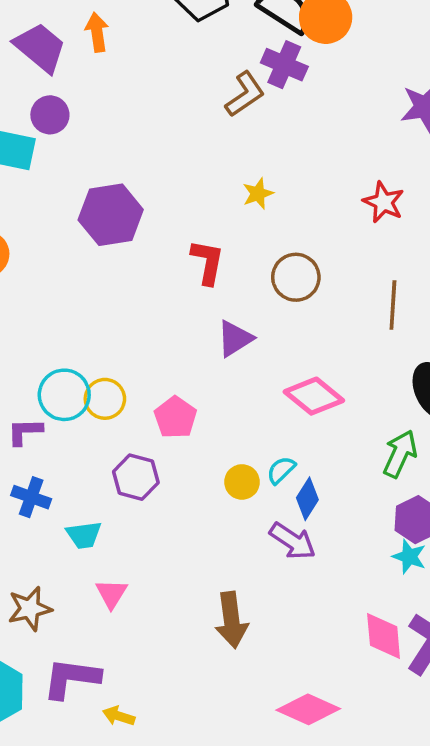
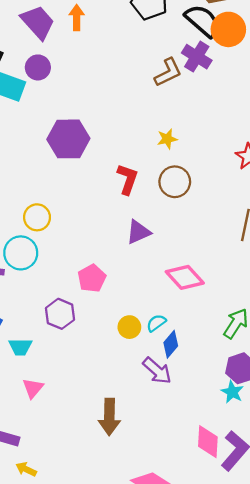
brown circle: (296, 277) -> (175, 182), moved
yellow circle: (105, 399) -> (37, 217), moved

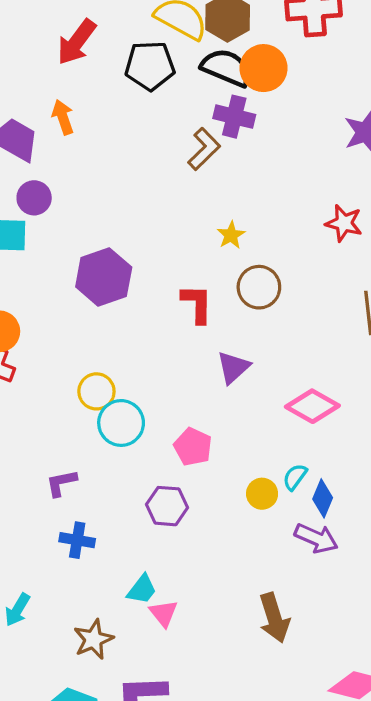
cyan circle: (21, 253) -> (121, 423), moved
cyan trapezoid: (20, 347) -> (142, 589), moved, turned -35

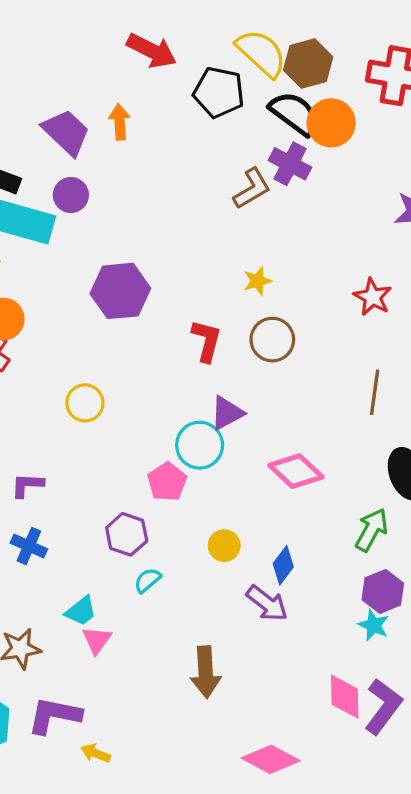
red arrow: (76, 42) -> (152, 51), turned -114
cyan circle: (121, 423) -> (200, 445), moved
cyan semicircle: (295, 477) -> (147, 580), moved

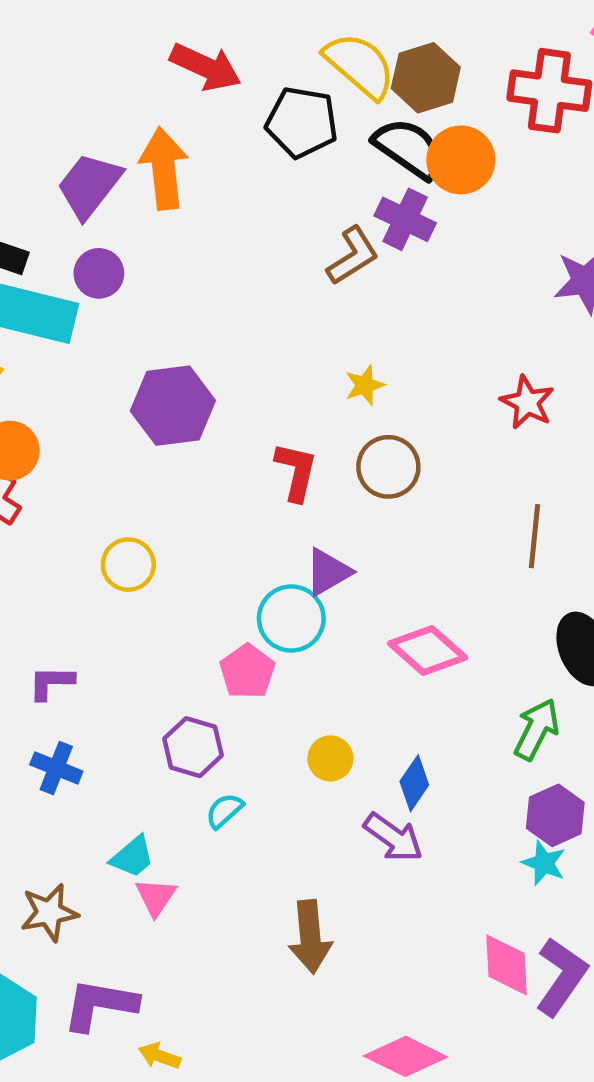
orange arrow: (120, 122) -> (164, 168), size x1.6
purple trapezoid: (66, 132) -> (89, 185), turned -94

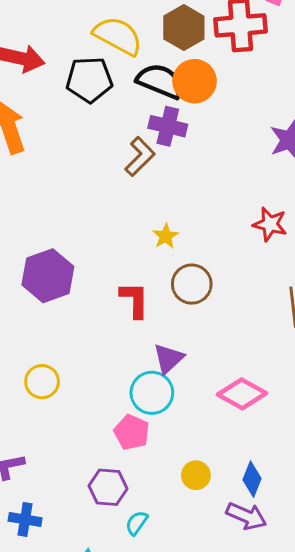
brown hexagon: (426, 78) -> (184, 28), moved

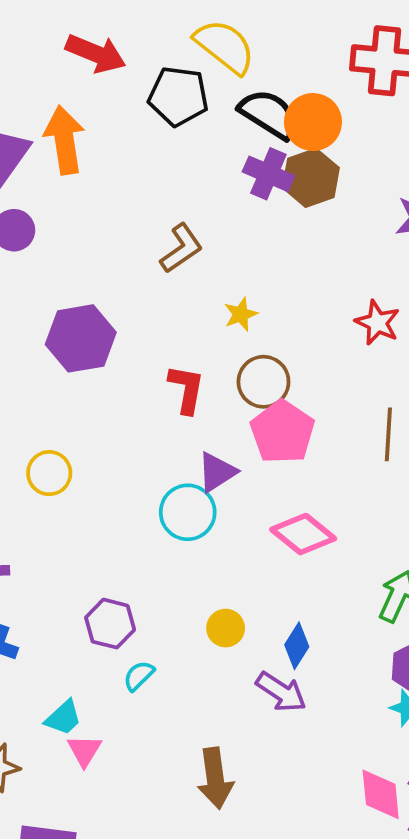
brown hexagon: (184, 28) -> (311, 178), moved
brown L-shape: (140, 156) -> (181, 248), moved
pink pentagon: (132, 432) -> (282, 432), moved, size x1.4

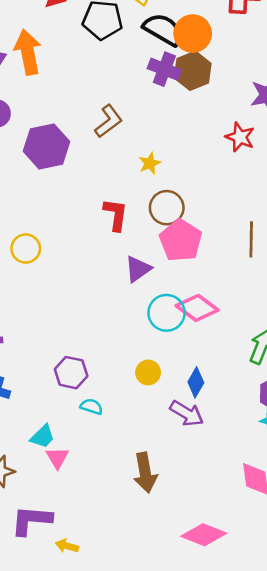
red star: (377, 323) -> (240, 137), moved
purple hexagon: (81, 338) -> (47, 146), moved
yellow circle: (49, 473) -> (26, 248), moved
cyan circle: (188, 512) -> (166, 313), moved
cyan semicircle: (139, 676) -> (92, 407), turned 65

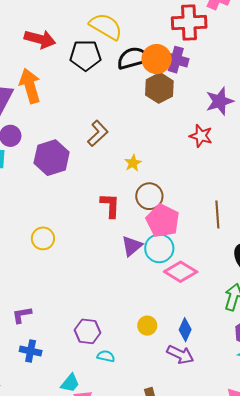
black semicircle: (163, 29) -> (133, 58), turned -40
purple cross: (164, 69) -> (176, 60), moved
cyan circle: (166, 313) -> (159, 248), moved

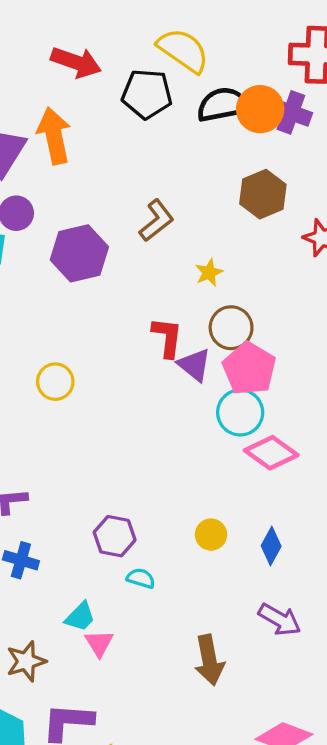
brown hexagon: (159, 88) -> (263, 194), moved
purple triangle: (132, 246) -> (194, 365), moved, turned -45
purple arrow: (180, 354) -> (280, 620), moved

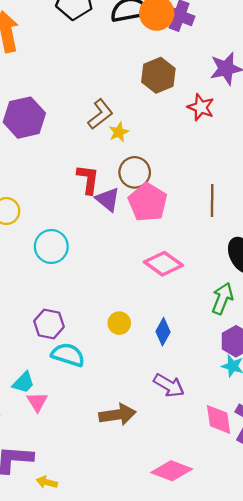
brown L-shape: (156, 221) -> (100, 114), moved
cyan circle: (240, 412) -> (51, 247), moved
cyan semicircle: (141, 578) -> (68, 355), size x1.6
brown arrow: (209, 660) -> (118, 415), turned -88

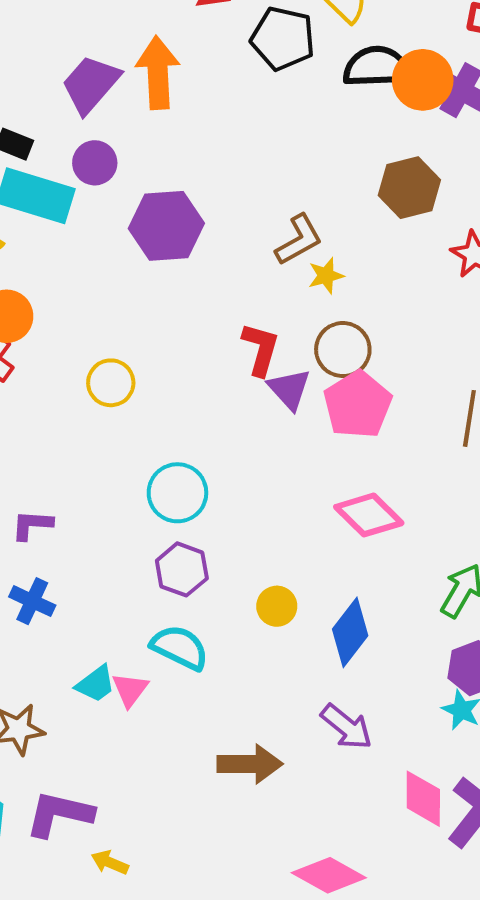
cyan circle: (51, 247) -> (177, 493), moved
purple hexagon: (49, 324) -> (182, 569), moved
blue diamond: (163, 332) -> (350, 632), size x1.4
pink triangle: (37, 402) -> (130, 690), moved

